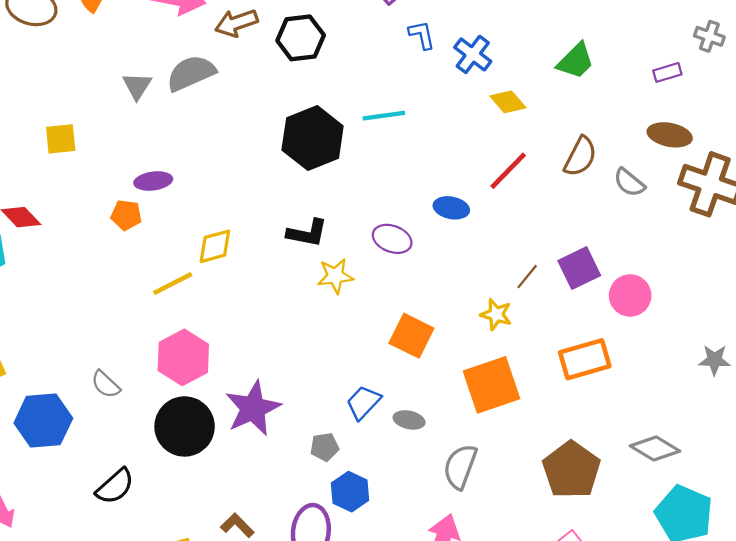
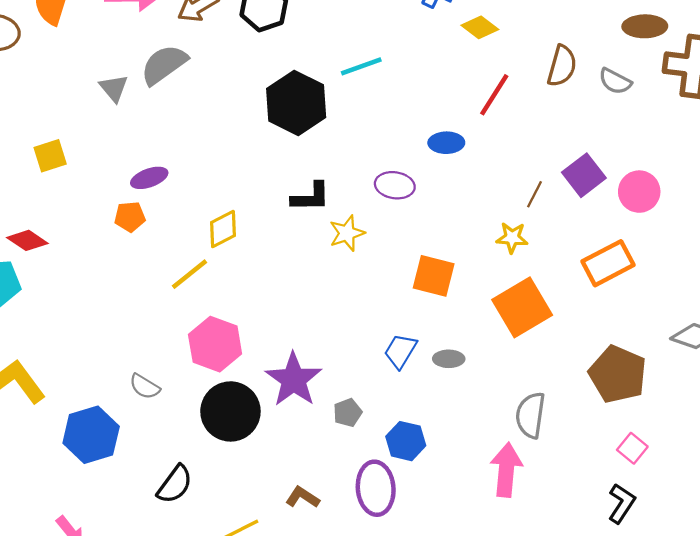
gray pentagon: (325, 447) -> (348, 413), moved
gray semicircle: (460, 467) -> (530, 415), moved

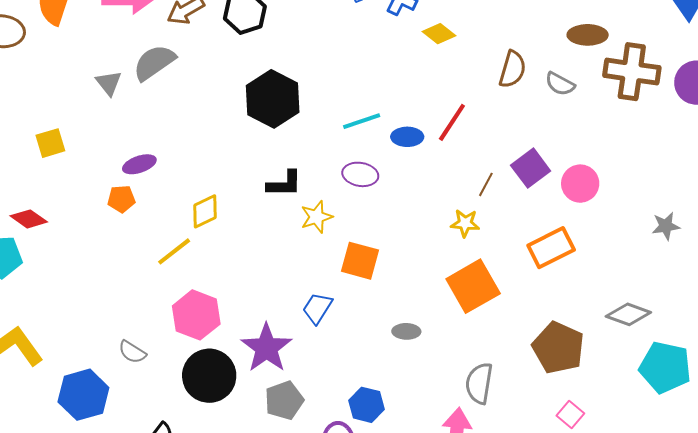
cyan line: (361, 66) -> (362, 121), moved
red line: (494, 95) -> (452, 122), moved
orange square: (434, 276) -> (360, 261), moved
blue trapezoid: (400, 351) -> (317, 308), moved
gray pentagon: (348, 413) -> (284, 400), moved, size x1.5

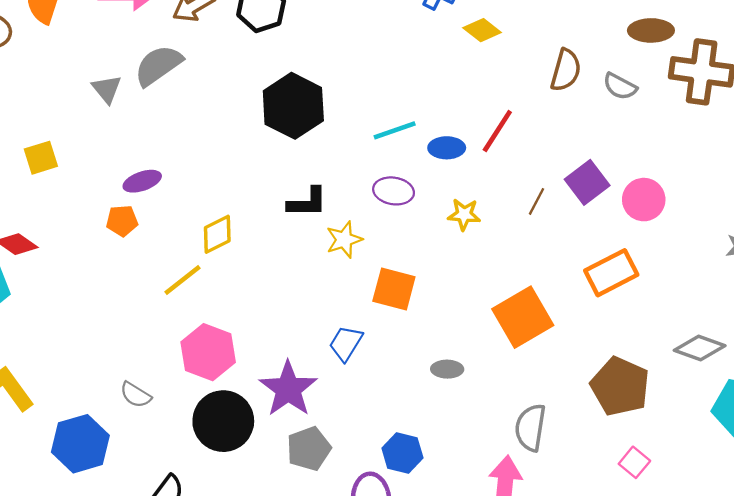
yellow star: (465, 223) -> (464, 214), moved

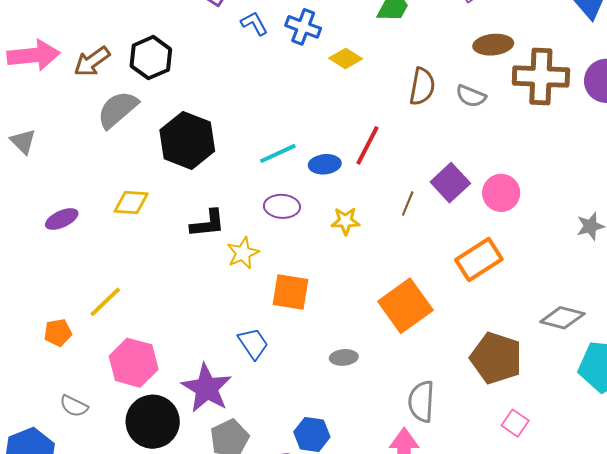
gray semicircle: (158, 65) -> (118, 110), moved
orange pentagon: (122, 221) -> (58, 333), moved
yellow diamond: (217, 234) -> (131, 203), moved, turned 36
blue trapezoid: (346, 343) -> (253, 343), turned 120

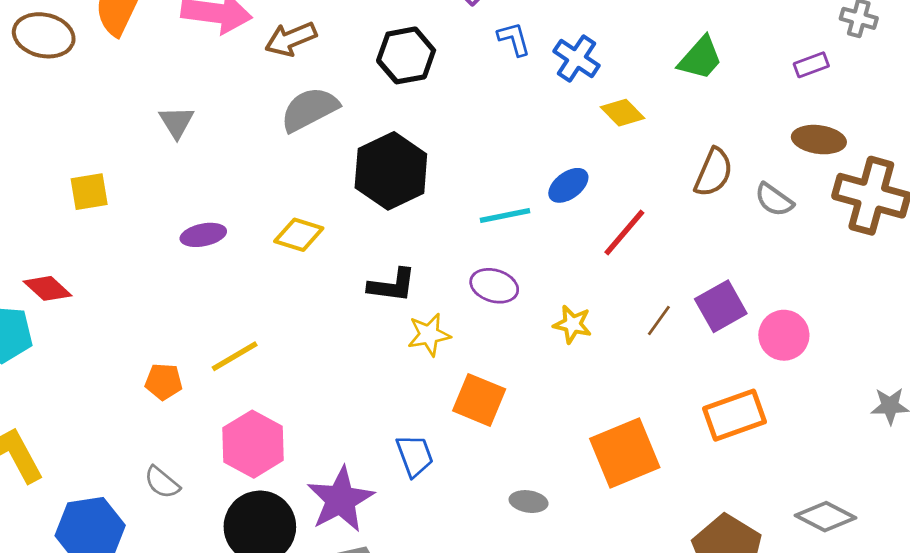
black hexagon: (151, 58) -> (406, 55), moved
blue ellipse: (325, 164) -> (568, 185), moved, turned -44

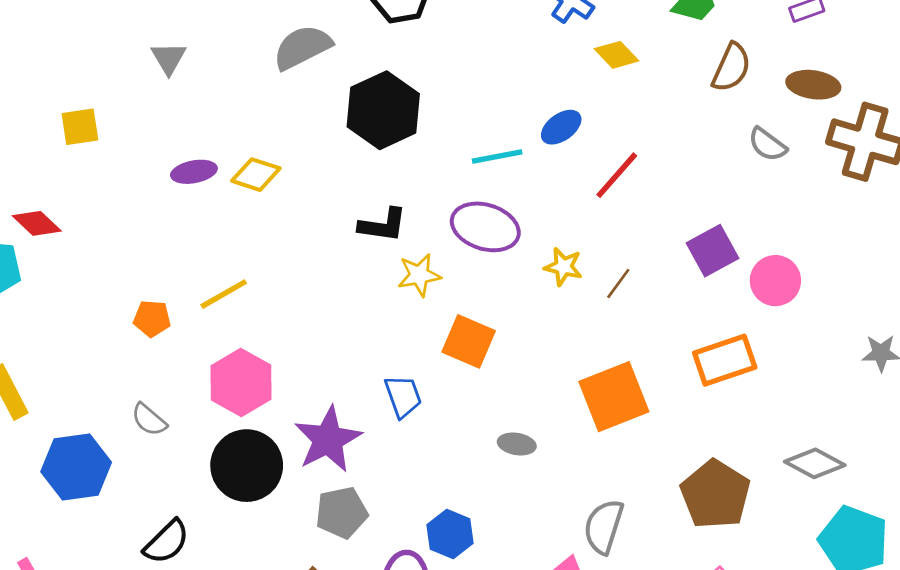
brown semicircle: (714, 172) -> (731, 68), moved
yellow diamond: (299, 235) -> (256, 175), moved
purple ellipse: (494, 286) -> (485, 227), size x1.4
brown line: (659, 320) -> (618, 284), moved

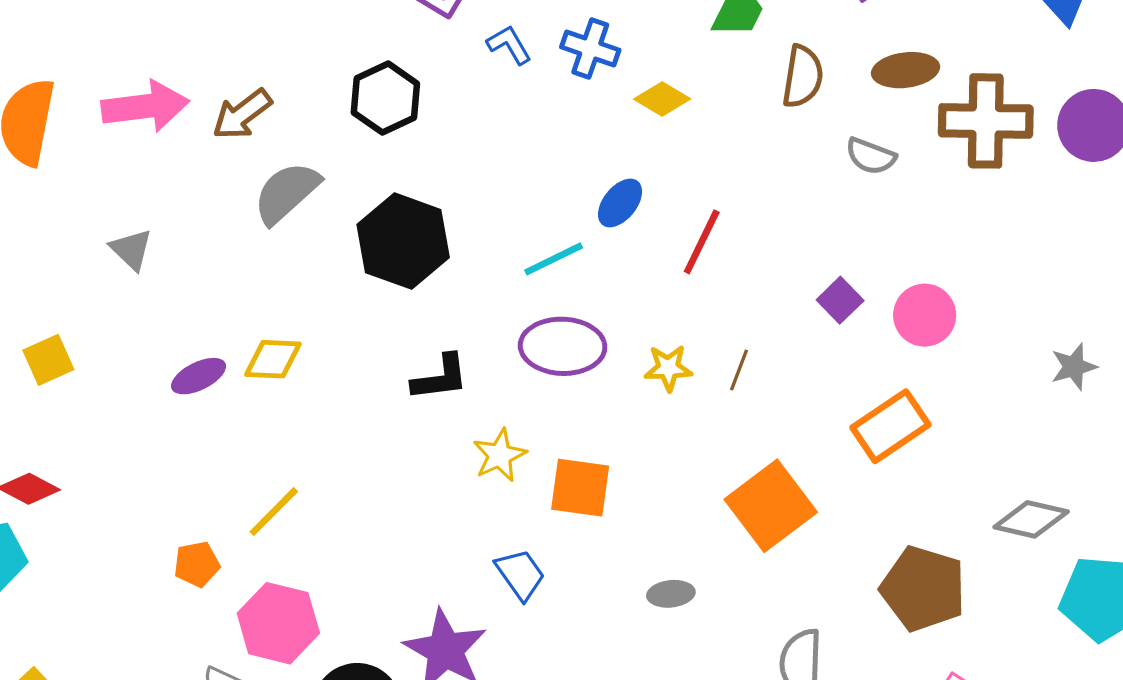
purple square: (712, 251) -> (840, 300), size x0.7
yellow star: (419, 275) -> (500, 455), moved
pink hexagon: (241, 382) -> (278, 623), moved

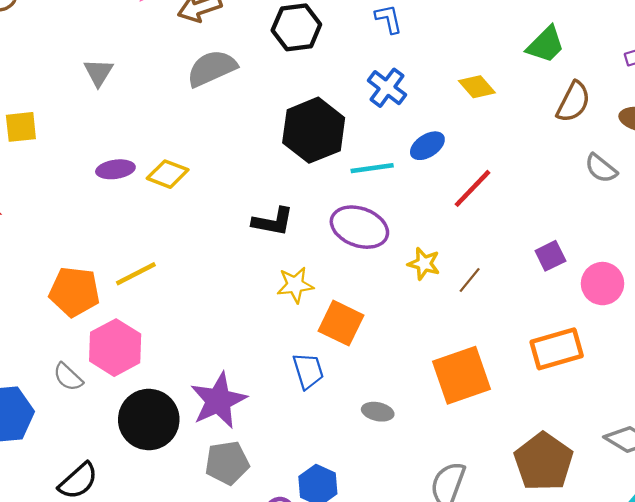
blue cross: (590, 49) -> (387, 88), moved
black hexagon: (403, 241) -> (314, 130), moved
orange pentagon: (197, 564) -> (74, 292), size x1.6
blue trapezoid: (520, 574) -> (308, 371), moved

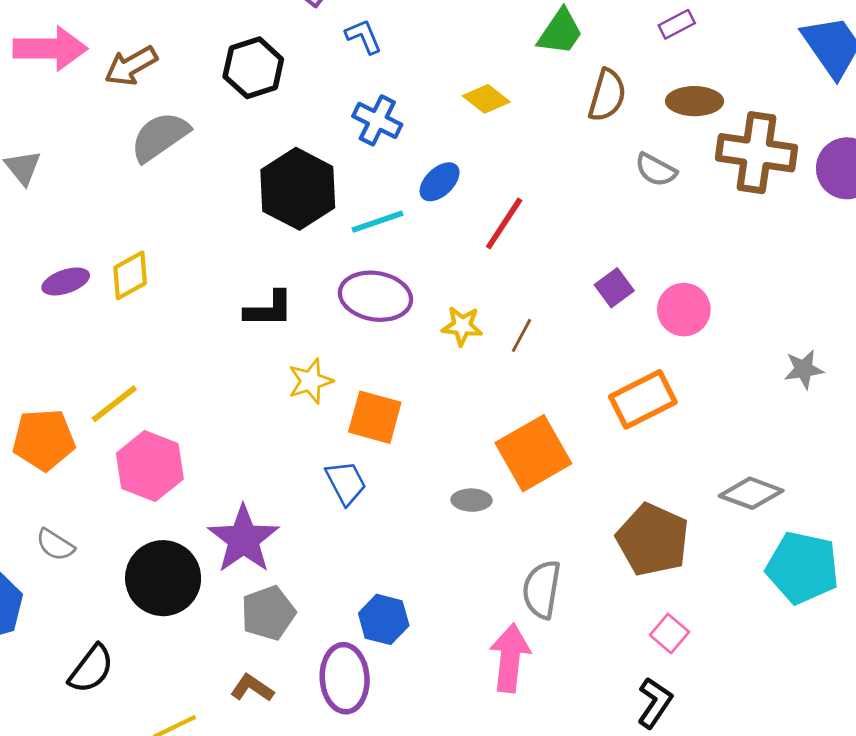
yellow diamond: (168, 174) -> (130, 275), turned -39
pink hexagon: (115, 348) -> (150, 466), moved
gray ellipse: (378, 412) -> (472, 500), moved

